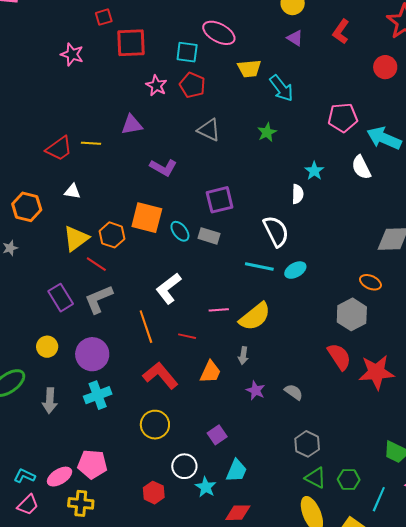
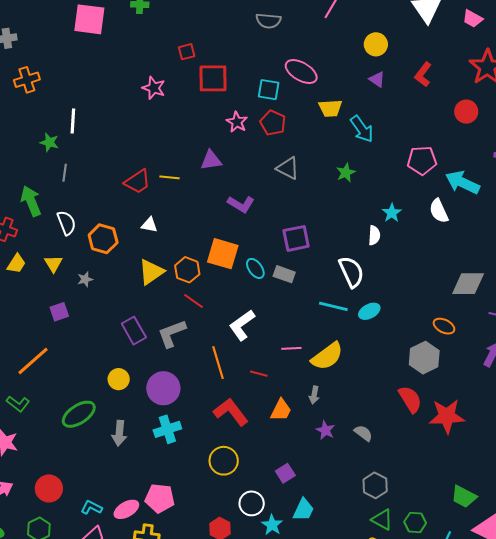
red line: (96, 264) -> (194, 301), moved

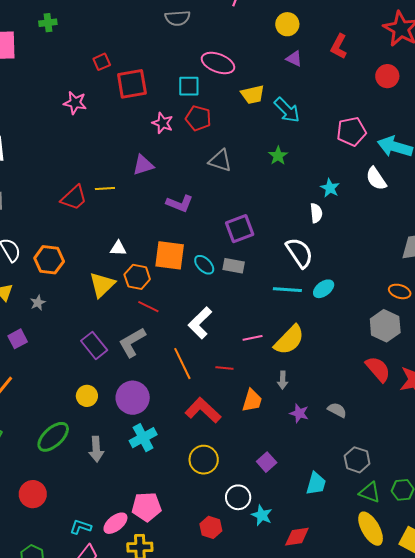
white triangle: (149, 225) -> (118, 248), moved
red circle: (49, 488) -> (33, 494), moved
cyan trapezoid: (303, 510) -> (316, 484), moved

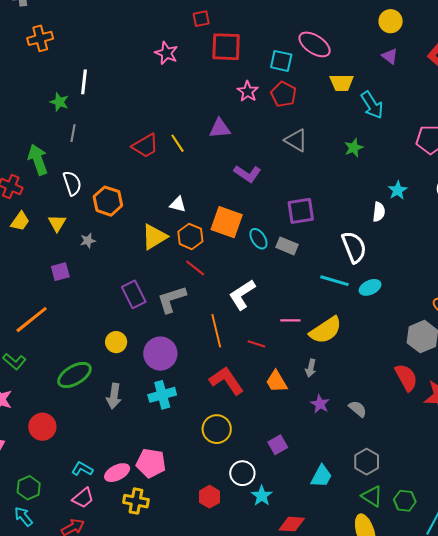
yellow line: (105, 189) -> (178, 143), turned 48
orange trapezoid: (252, 400) -> (277, 382), turned 120

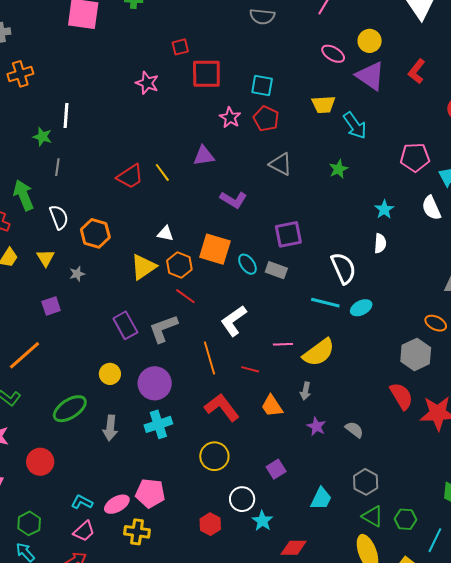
pink ellipse: (315, 44) -> (333, 54), moved, size x0.7
purple triangle: (390, 56) -> (370, 76), size x1.8
white semicircle: (379, 212) -> (380, 243), moved

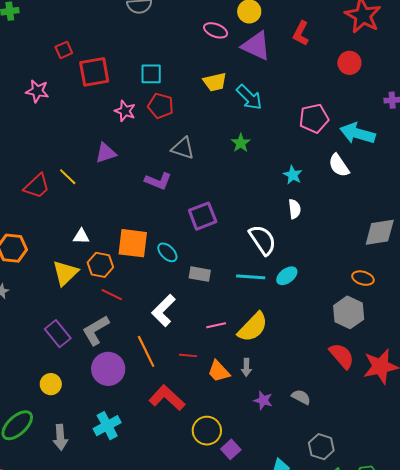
purple L-shape: (233, 200) -> (158, 181), moved
gray rectangle: (276, 270) -> (200, 274), moved
purple circle: (155, 383) -> (108, 369), moved
orange trapezoid: (272, 406) -> (219, 371), moved
yellow circle: (214, 456) -> (207, 431), moved

